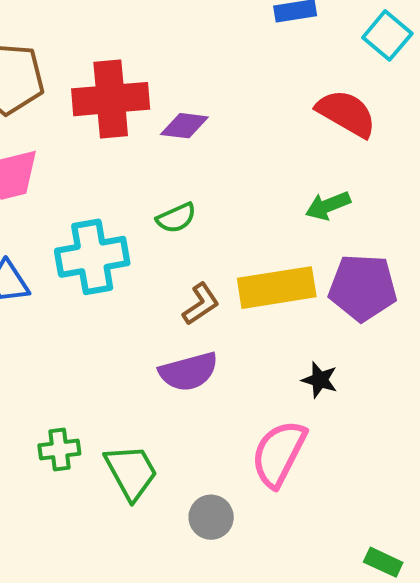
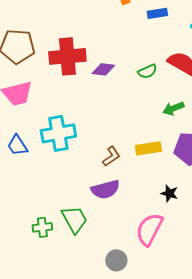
green semicircle: (176, 218) -> (147, 71), moved
yellow rectangle: (277, 288) -> (148, 148), size x0.7
green trapezoid: (131, 472) -> (74, 219), moved

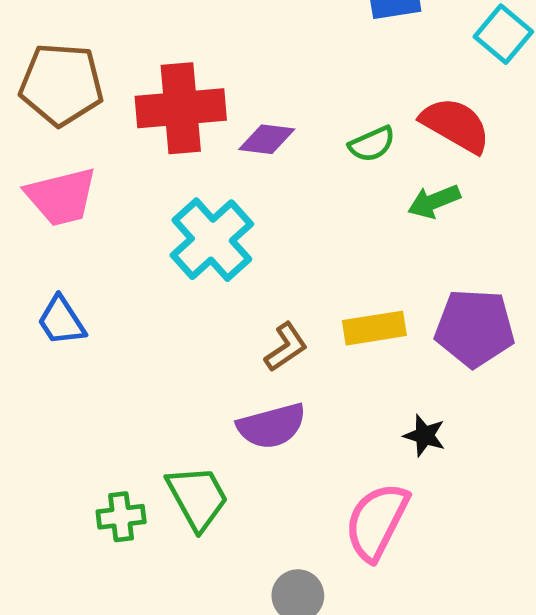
green arrow: (173, 108) -> (434, 201), moved
cyan cross: (58, 133) -> (212, 240), moved, turned -32

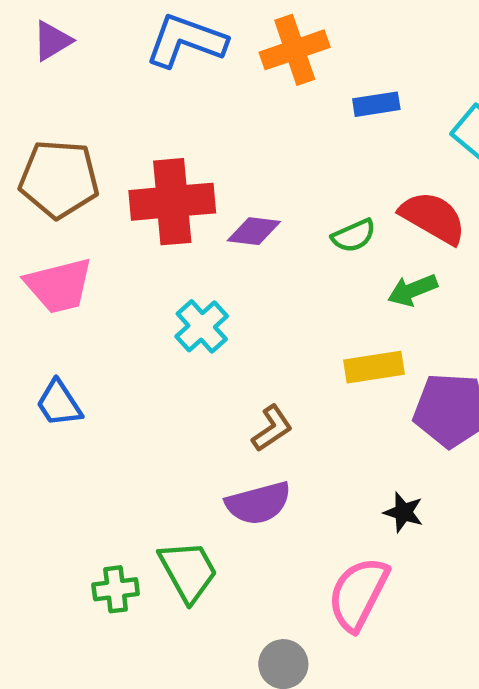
cyan cross: (212, 240) -> (202, 326), size x0.7
yellow rectangle: (374, 328) -> (374, 367), moved

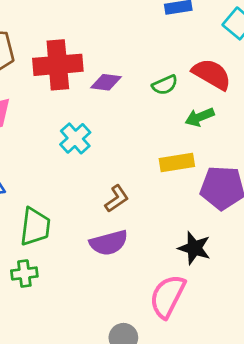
black star: (403, 512) -> (194, 248), size x1.4
green trapezoid: (188, 571) -> (35, 227), moved, turned 36
green cross: (116, 589) -> (24, 273), moved

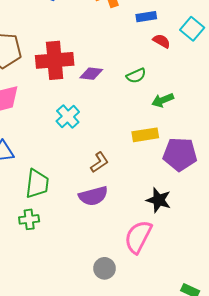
red semicircle: (212, 74) -> (162, 41), moved, size x0.6

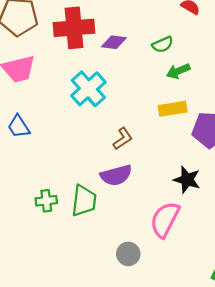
green arrow: (163, 100) -> (178, 71), moved
cyan cross: (68, 116) -> (88, 89), size x1.4
green trapezoid: (37, 184) -> (84, 201), moved

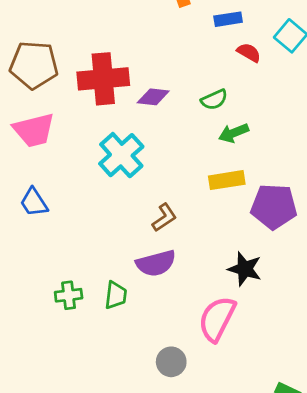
green trapezoid: (84, 201) -> (116, 295), size x0.7

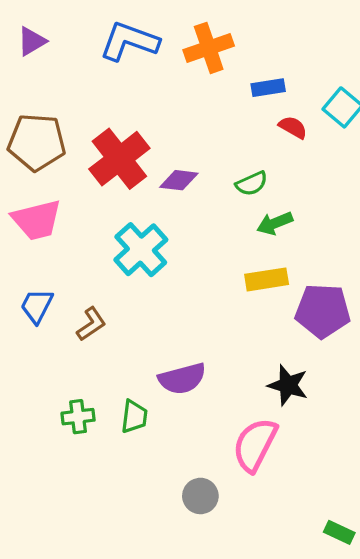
red cross: (103, 79) -> (119, 159), turned -33
blue trapezoid: (34, 202) -> (37, 306), turned 60
brown L-shape: (164, 218) -> (91, 324), moved

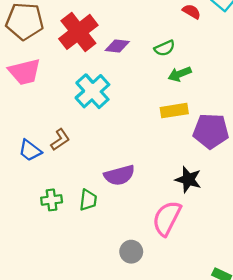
blue trapezoid: (37, 306) -> (30, 150), moved, turned -80

